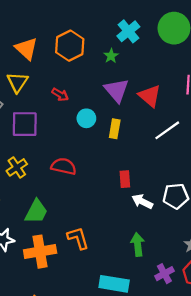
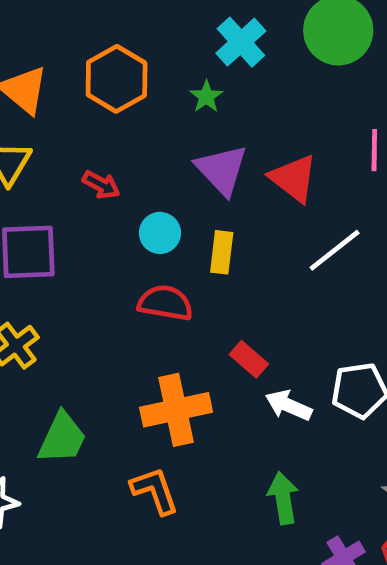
red semicircle: (64, 166) -> (165, 303), moved
red rectangle: (125, 179) -> (249, 359), turned -42
orange cross: (40, 252) -> (176, 410), moved

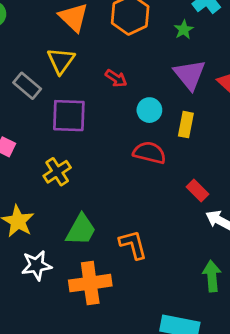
orange cross: (176, 410) -> (90, 283), moved
orange L-shape: (155, 491) -> (133, 245), moved

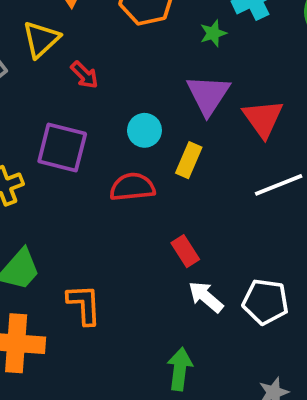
red arrow: (116, 78) -> (84, 75), moved
purple square: (69, 116) -> (62, 148), moved
red semicircle: (149, 153) -> (132, 187), turned -32

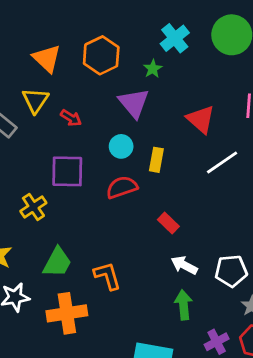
purple triangle: (208, 95) -> (134, 103), moved
white arrow: (206, 297) -> (184, 265), moved
white pentagon: (265, 302) -> (231, 271), moved

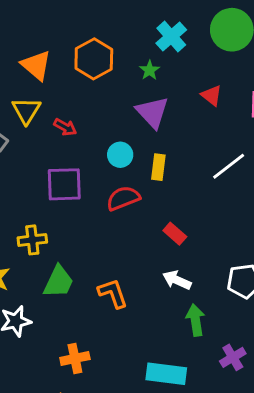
purple triangle: (134, 103) -> (152, 112), moved
red triangle: (201, 119) -> (212, 95), moved, size x0.7
yellow cross: (33, 207) -> (32, 240), moved, turned 30
white arrow: (184, 265) -> (177, 280), moved
orange cross: (67, 313) -> (75, 358), moved, size x0.7

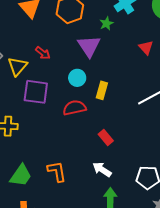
yellow triangle: (26, 111) -> (17, 66), moved
purple triangle: (152, 112) -> (89, 46), moved
green trapezoid: (59, 282) -> (21, 175), moved

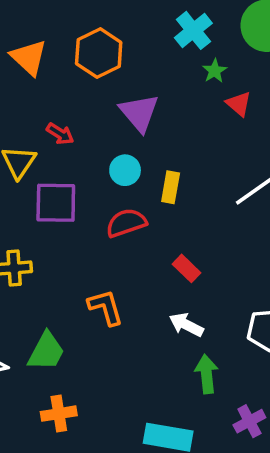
green star: (107, 24) -> (215, 71), moved
orange L-shape: (57, 171) -> (106, 307), moved

